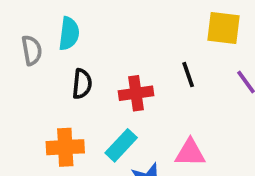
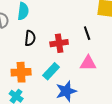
pink triangle: (190, 153) -> (88, 63), moved

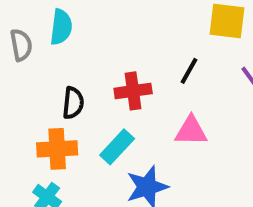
black line: (87, 33) -> (189, 71), turned 48
black semicircle: (30, 38) -> (73, 103), moved

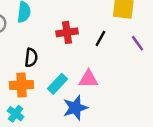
red cross: (133, 91) -> (67, 32), moved
pink triangle: (191, 131) -> (88, 79), moved

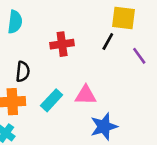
black line: (100, 38) -> (108, 41), moved
blue star: (75, 108) -> (104, 127), moved

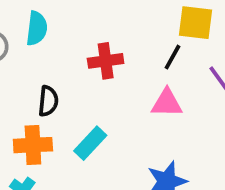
pink triangle: (86, 95) -> (167, 103), moved

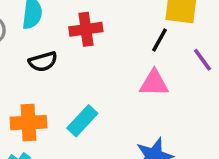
red cross: (106, 61) -> (86, 29), moved
black semicircle: (48, 101) -> (43, 62), moved, turned 68

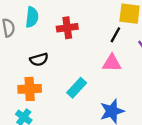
black semicircle: (43, 62) -> (39, 60), moved
cyan rectangle: (82, 121) -> (77, 88), moved

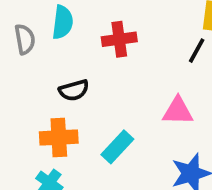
pink triangle: (112, 63) -> (178, 111), moved
cyan rectangle: (77, 88) -> (117, 147), moved

